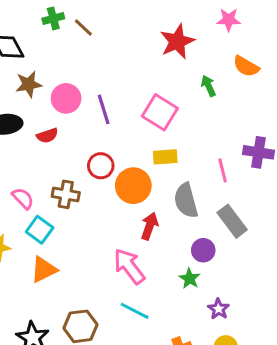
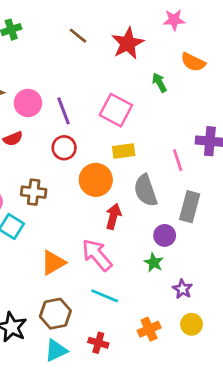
brown line: (83, 28) -> (78, 36), moved
red circle: (101, 166) -> (64, 148), moved
gray rectangle: (232, 221) -> (190, 207), turned 56
orange triangle: (44, 270) -> (53, 263), moved

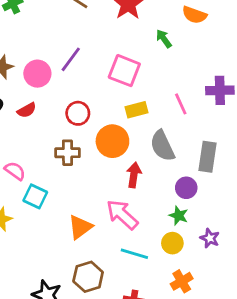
purple line: (64, 111) -> (71, 59), moved, turned 64
pink line: (178, 160) -> (181, 104), moved
brown cross: (34, 192) -> (68, 153), moved
yellow circle: (192, 324) -> (172, 243), moved

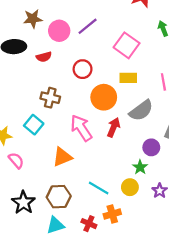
gray semicircle: (162, 146) -> (141, 111), turned -115
brown cross: (68, 153) -> (50, 98), moved
pink semicircle: (15, 171) -> (16, 160), moved
pink arrow: (122, 215) -> (81, 128), moved
orange cross: (182, 281) -> (112, 214), moved

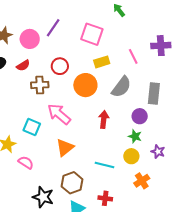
brown cross: (50, 98) -> (40, 85), moved
red arrow: (114, 127) -> (104, 119), moved
pink arrow: (81, 128) -> (59, 114), moved
orange cross: (112, 214) -> (142, 181), moved

